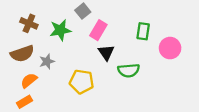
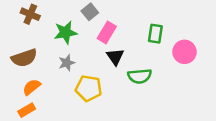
brown cross: (29, 23) -> (30, 14), moved
gray star: (47, 61) -> (67, 63), moved

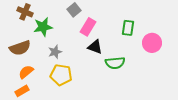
green star: (66, 32) -> (43, 27), moved
black triangle: (115, 57) -> (95, 47), turned -35
yellow pentagon: (89, 88) -> (61, 75), moved

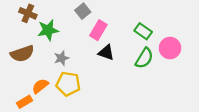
green rectangle: (128, 28) -> (143, 31), turned -63
green semicircle: (115, 63) -> (144, 58), moved, turned -54
orange semicircle: (26, 72) -> (40, 86), moved

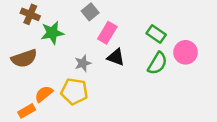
gray star: (61, 58) -> (83, 63), moved

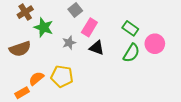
brown cross: (30, 14) -> (25, 12), turned 35
green star: (52, 33) -> (44, 27), turned 30
gray star: (83, 63) -> (69, 43), moved

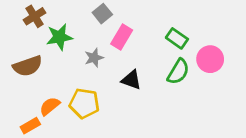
green star: (44, 27) -> (59, 37), turned -30
black triangle: (97, 48) -> (131, 80), moved

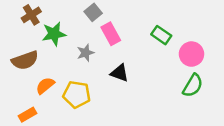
pink rectangle: (122, 37) -> (111, 34), turned -60
green semicircle: (178, 72) -> (193, 86), moved
orange semicircle: (50, 106) -> (45, 86), moved

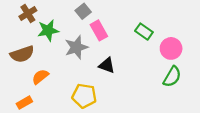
gray star: (86, 53) -> (76, 47), size x1.5
yellow pentagon: (77, 94) -> (84, 96), moved

